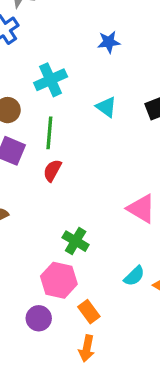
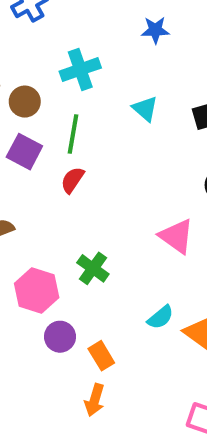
pink hexagon: (59, 280) -> (37, 290), moved
purple circle: (39, 318) -> (60, 337), moved

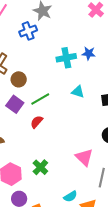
cyan cross: (80, 70) -> (66, 58), moved
cyan triangle: (145, 109) -> (78, 92), turned -32
green line: (73, 134) -> (40, 99), turned 42

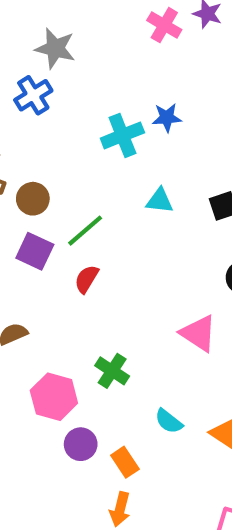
cyan semicircle: (70, 196) -> (169, 421), moved, turned 80

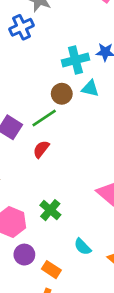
brown circle: (33, 199) -> (62, 94), moved
cyan triangle: (160, 201) -> (90, 88), moved
orange rectangle: (125, 462) -> (51, 270), turned -30

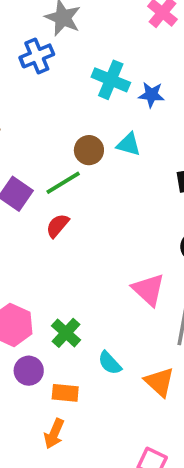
cyan cross: (75, 60) -> (111, 80), moved, turned 35
green cross: (50, 210) -> (66, 333), moved
orange rectangle: (51, 270) -> (65, 393), turned -30

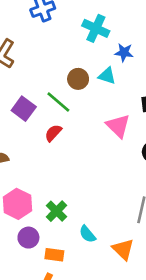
blue star: (151, 95) -> (124, 53), moved
green line: (63, 183) -> (58, 102), turned 70
pink triangle: (149, 290) -> (118, 126), moved

